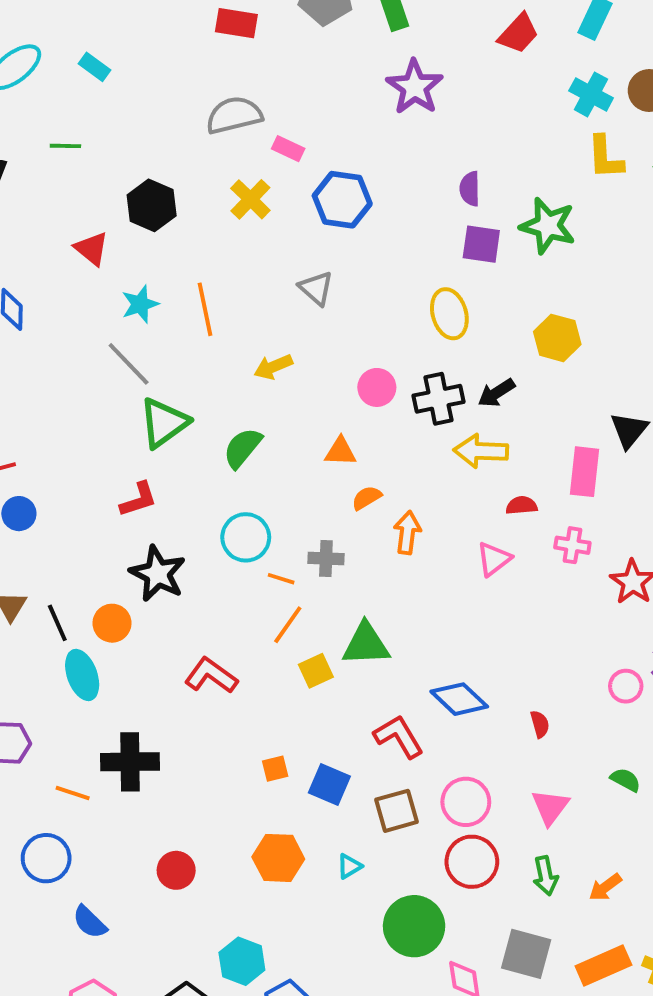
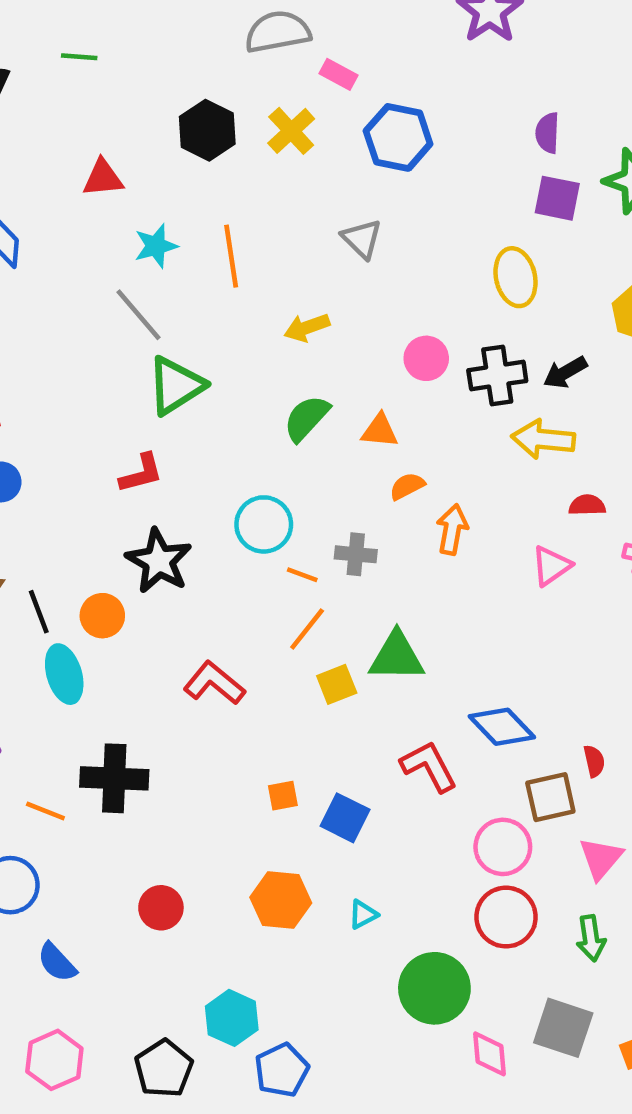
black hexagon: (152, 205) -> (207, 130), moved
red triangle: (92, 249) -> (103, 178), turned -48
green semicircle: (243, 448) -> (306, 418), moved
brown square: (396, 811) -> (550, 797), moved

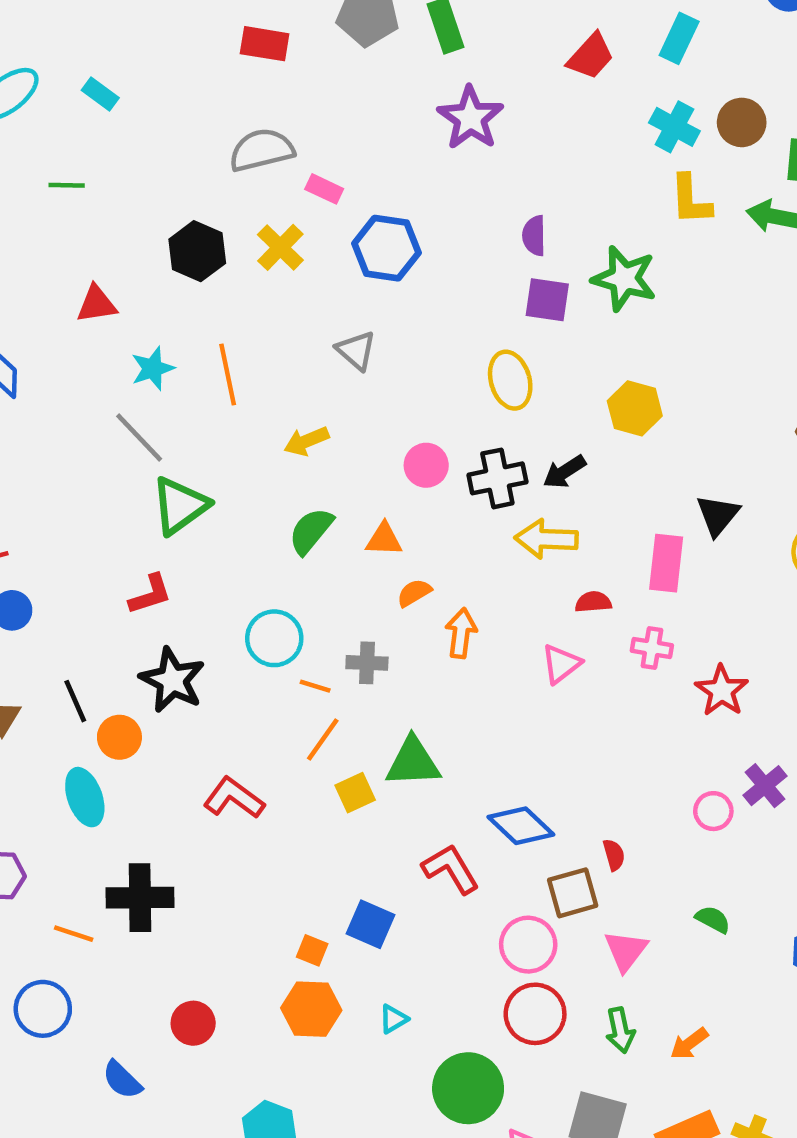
black line: (39, 612) -> (75, 701), moved
orange square: (283, 796) -> (312, 950), moved, turned 36
blue semicircle: (57, 962) -> (122, 1080), moved

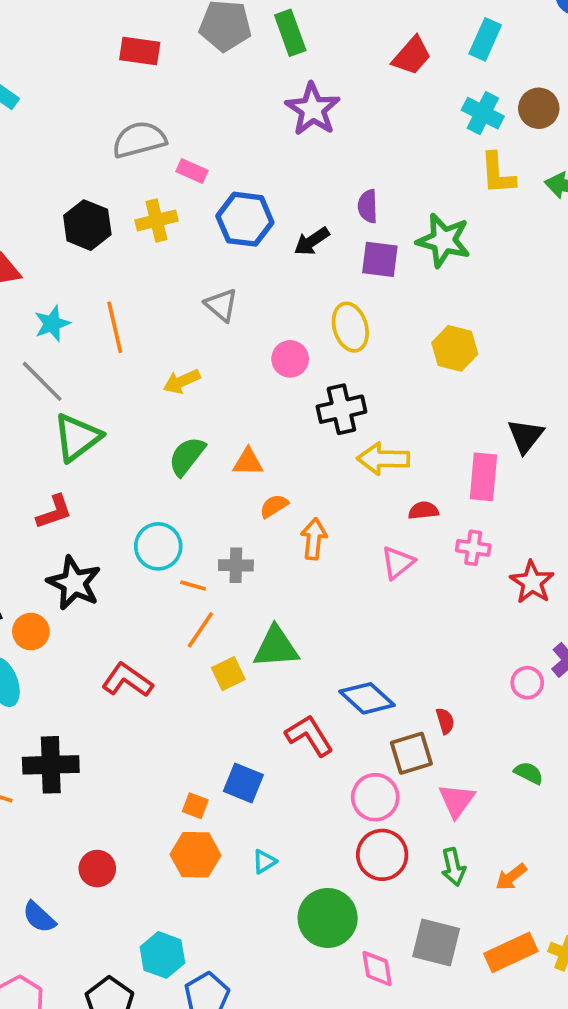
yellow cross: (280, 247) -> (156, 220), turned 33
pink circle: (426, 465) -> (290, 359), moved
black arrow: (564, 472) -> (312, 241), moved

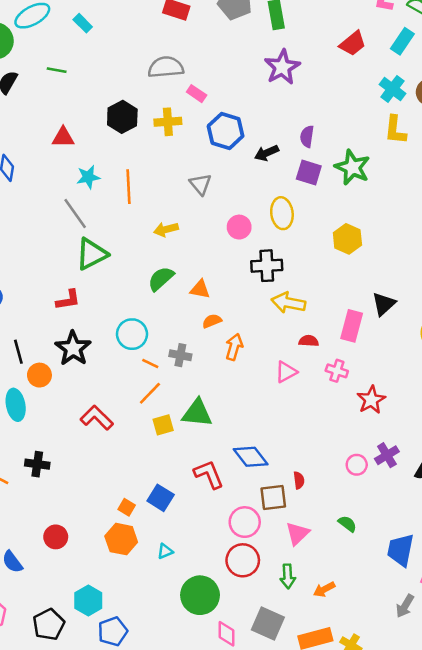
black cross: (51, 765) -> (37, 464), size x0.7

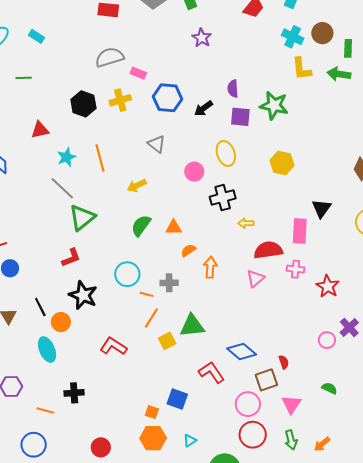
purple star: (282, 67) -> (202, 38), size x0.7
yellow arrow: (288, 303) -> (246, 223), size x0.6
red semicircle: (309, 341) -> (268, 250), size x1.8

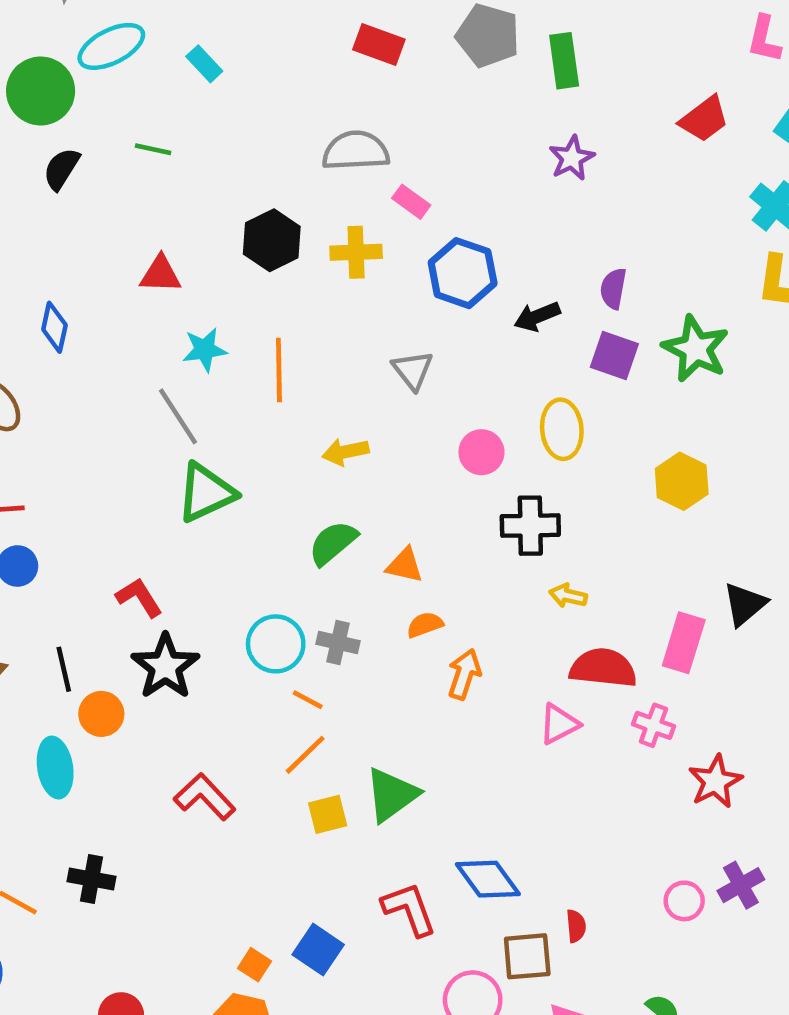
red L-shape: (71, 258) -> (139, 597), moved, turned -115
gray cross: (169, 283) -> (338, 642), moved
green triangle: (192, 326) -> (392, 795), turned -44

